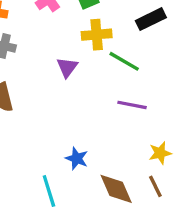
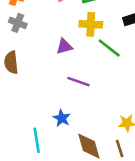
purple triangle: (67, 67) -> (64, 46), turned 30
purple line: (132, 105) -> (78, 82), moved

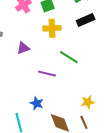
purple triangle: (64, 46) -> (23, 48), moved
green line: (109, 48) -> (69, 57), moved

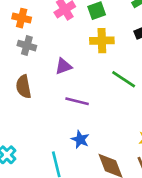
purple line: (47, 74) -> (77, 101), moved

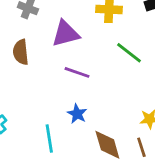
purple triangle: (64, 66) -> (65, 34), size x1.5

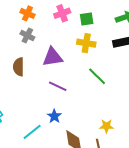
cyan line: (49, 138) -> (32, 132), turned 54

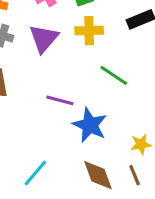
purple triangle: (53, 57) -> (44, 38), moved, turned -30
blue star: (54, 116) -> (90, 125), moved, size x1.6

